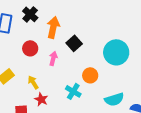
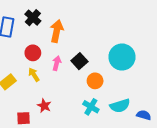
black square: (74, 43) -> (79, 61), moved
yellow arrow: (33, 82) -> (34, 75), moved
cyan cross: (73, 91) -> (91, 107), moved

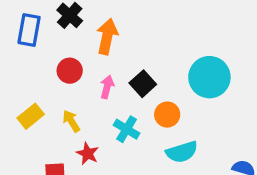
yellow arrow: (34, 75) -> (71, 121), moved
cyan semicircle: (120, 106) -> (182, 152), moved
cyan cross: (91, 107) -> (127, 129), moved

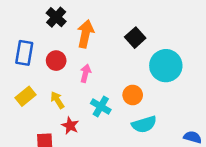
blue rectangle: (29, 30) -> (24, 53), moved
black square: (143, 84) -> (135, 38), moved

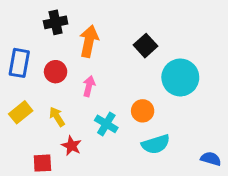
black cross: (56, 17) -> (56, 22), turned 36

